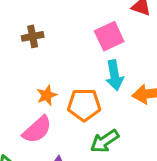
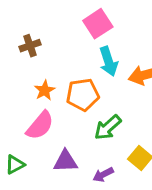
brown cross: (33, 36) -> (30, 46), moved

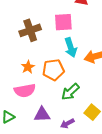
pink square: (98, 24) -> (63, 22), turned 30
brown cross: (30, 46) -> (30, 30), moved, size x1.5
pink semicircle: (40, 125) -> (25, 91), turned 40

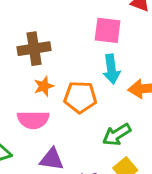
brown cross: (30, 30) -> (34, 49), moved
green arrow: (70, 92) -> (117, 135), moved

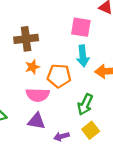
pink semicircle: (33, 120) -> (38, 95), moved
green arrow: (117, 135) -> (85, 104), turned -35

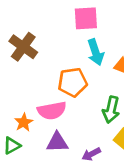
brown cross: (26, 39) -> (23, 47), turned -35
orange star: (32, 67) -> (24, 122), moved

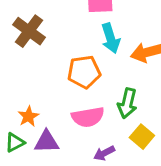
pink semicircle: (52, 111) -> (88, 117), moved
purple triangle: (57, 142) -> (47, 142), moved

